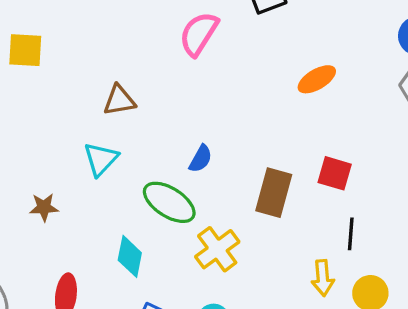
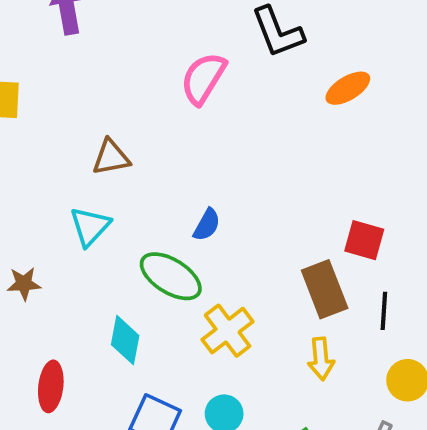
orange ellipse: (317, 79) -> (348, 88), moved
brown rectangle: (274, 193) -> (325, 289), moved, turned -36
yellow arrow: (323, 278) -> (321, 359), moved

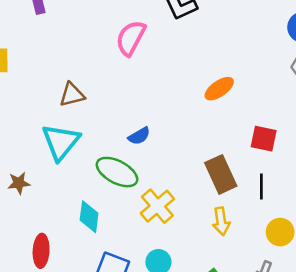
orange ellipse: (348, 88) -> (219, 89), moved
blue semicircle: (207, 225) -> (139, 136), turned 35
cyan triangle: (90, 226) -> (61, 142), size x1.4
red square: (364, 240) -> (264, 139), moved

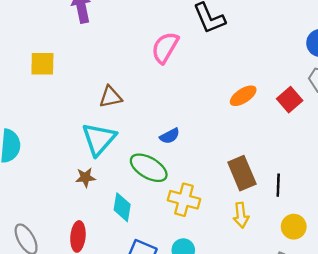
red square: (264, 139) -> (290, 100), moved, turned 35
brown star: (19, 183) -> (85, 177), moved
yellow cross: (157, 206) -> (184, 200), turned -36

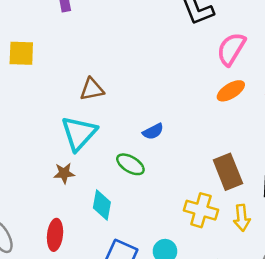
pink semicircle: (165, 48) -> (231, 49), moved
green ellipse: (149, 168) -> (130, 164), size x0.7
yellow cross: (184, 200) -> (201, 210), moved
yellow arrow: (241, 215) -> (242, 218), moved

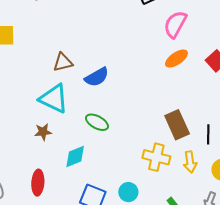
blue semicircle: (153, 131) -> (97, 77), moved, size x1.4
cyan triangle: (79, 133) -> (54, 99), turned -44
cyan diamond: (102, 205) -> (75, 157), turned 60

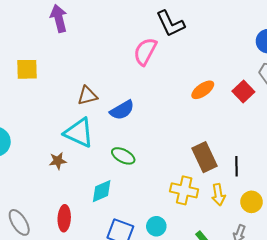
pink semicircle: (175, 24) -> (145, 52), moved
brown star: (43, 132) -> (58, 161), moved

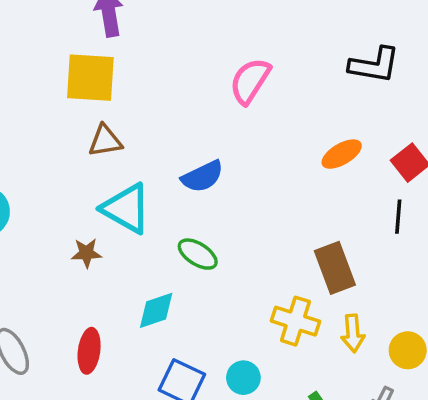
black L-shape: (170, 24) -> (374, 65), moved, turned -60
yellow square: (27, 69) -> (90, 78), moved, size x1.4
brown triangle: (87, 96) -> (105, 141), moved
black line: (237, 166) -> (398, 217), moved

